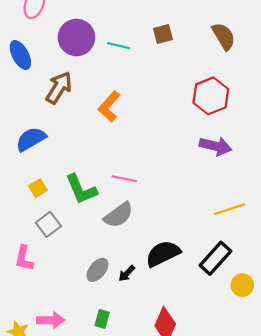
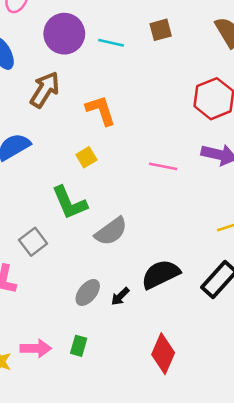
orange L-shape: (109, 106) -> (101, 110), turned 120
pink line: (124, 179) -> (163, 166), moved
yellow square: (38, 188) -> (86, 157), moved
green rectangle: (102, 319) -> (79, 346), moved

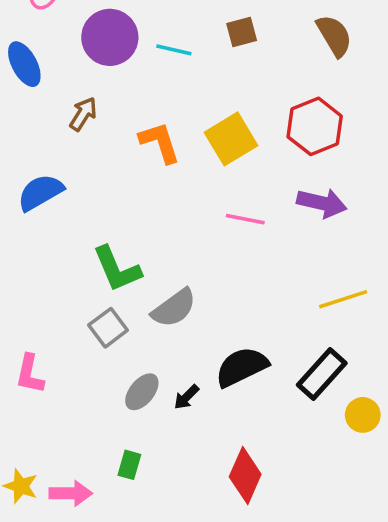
brown arrow: (45, 90) -> (83, 114), size x0.7
yellow square: (86, 157) -> (231, 139), moved, size x1.8
gray square: (33, 242) -> (108, 328), moved
pink arrow: (36, 348) -> (71, 493), moved

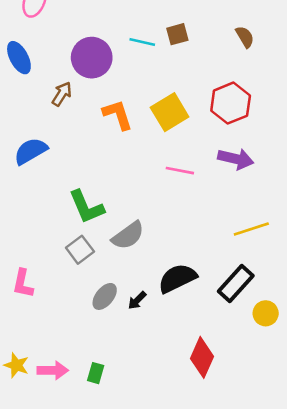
brown semicircle: (334, 36) -> (245, 37), size x0.7
purple circle: (110, 37) -> (92, 58), moved
cyan line: (174, 50) -> (142, 42), moved
green rectangle: (129, 465) -> (96, 373), moved
red diamond: (245, 476) -> (202, 357), moved

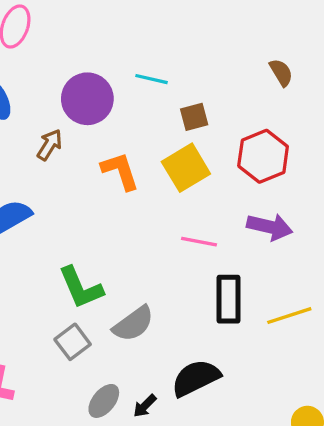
brown square: (177, 34) -> (194, 117), moved
black rectangle: (236, 283) -> (229, 299), moved, turned -42

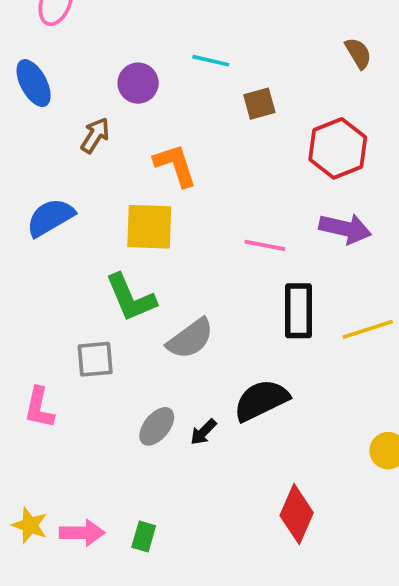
purple circle: (87, 99) -> (138, 83), size x0.7
yellow square: (186, 168) -> (149, 227), moved, turned 33
gray square: (73, 342) -> (95, 359), moved, turned 32

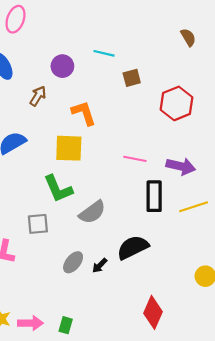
brown semicircle: (358, 53) -> (188, 37), moved
purple arrow: (345, 229) -> (181, 166), moved

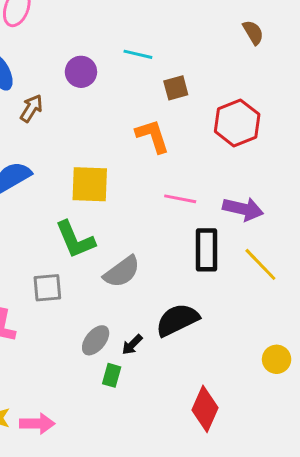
brown arrow: (38, 96) -> (31, 108), moved
orange L-shape: (84, 113) -> (152, 136), moved
yellow line: (194, 207) -> (260, 264), turned 64
green rectangle: (66, 325) -> (112, 375), moved

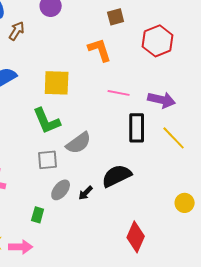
gray square: (47, 288) -> (48, 160), moved
green rectangle: (112, 375) -> (38, 215), moved

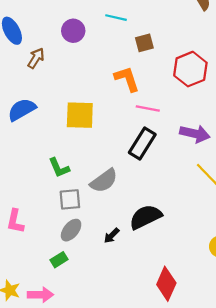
pink line: (119, 93) -> (148, 109), moved
green L-shape: (47, 121) -> (59, 168), moved, size x0.7
black rectangle: (137, 128) -> (142, 144), moved, turned 32
gray ellipse: (61, 190) -> (71, 230), moved
green rectangle: (38, 215) -> (59, 260), turned 42

